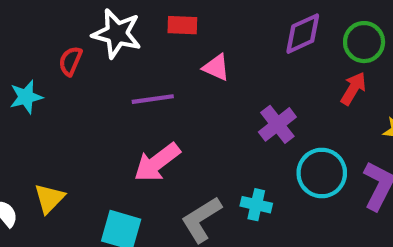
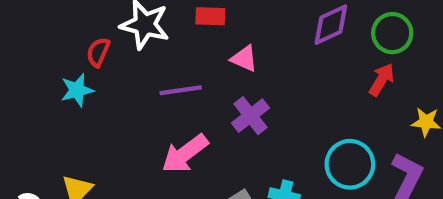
cyan star: (26, 97) -> (77, 90), moved
purple cross: (277, 124) -> (250, 116), moved

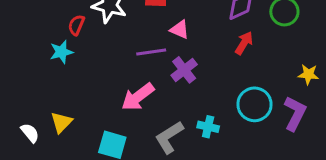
red arrow: (382, 80) -> (244, 43), moved
purple line: (181, 90) -> (151, 52), moved

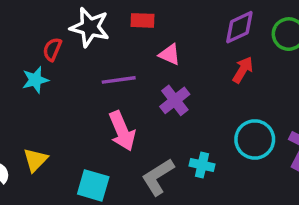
purple line: (151, 52) -> (119, 80), moved
pink arrow: (138, 97) -> (122, 131), turned -76

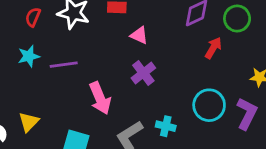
red semicircle: (52, 49) -> (33, 17), moved
red arrow: (243, 70) -> (213, 48), moved
purple line: (119, 80) -> (64, 65), moved

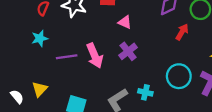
purple line: (64, 65) -> (67, 57), moved
pink arrow: (100, 98) -> (95, 56), moved

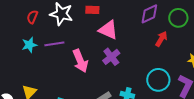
pink triangle: (125, 22) -> (108, 30), size x1.5
purple line: (67, 57) -> (54, 44), moved

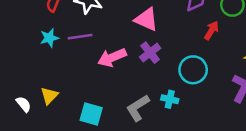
pink arrow: (80, 61) -> (112, 58), turned 90
cyan circle: (158, 80) -> (193, 70), moved

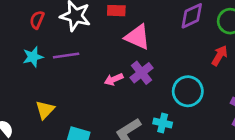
red arrow: (212, 30) -> (220, 56), moved
pink arrow: (112, 58) -> (114, 79), moved, size x0.6
yellow triangle: (49, 96) -> (45, 110), moved

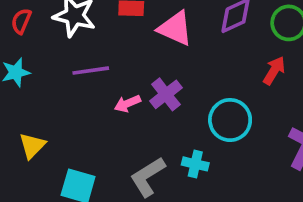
pink triangle: (138, 37) -> (175, 28), moved
purple line: (66, 56) -> (91, 71), moved

